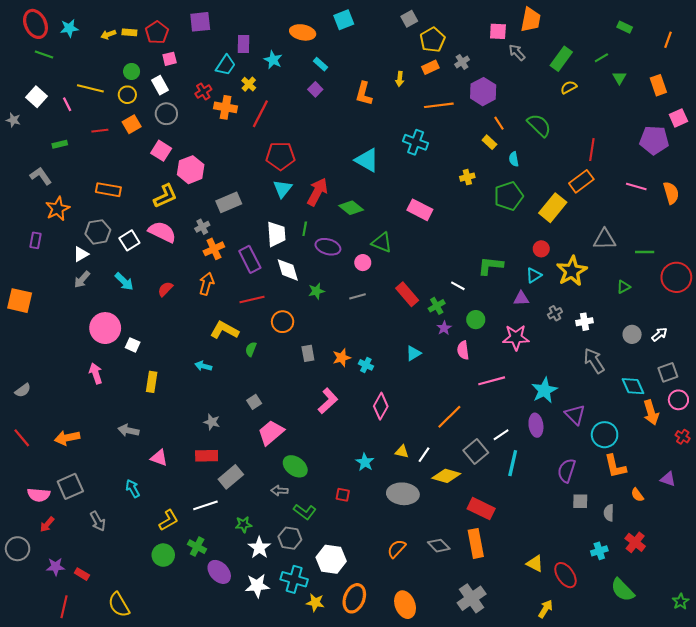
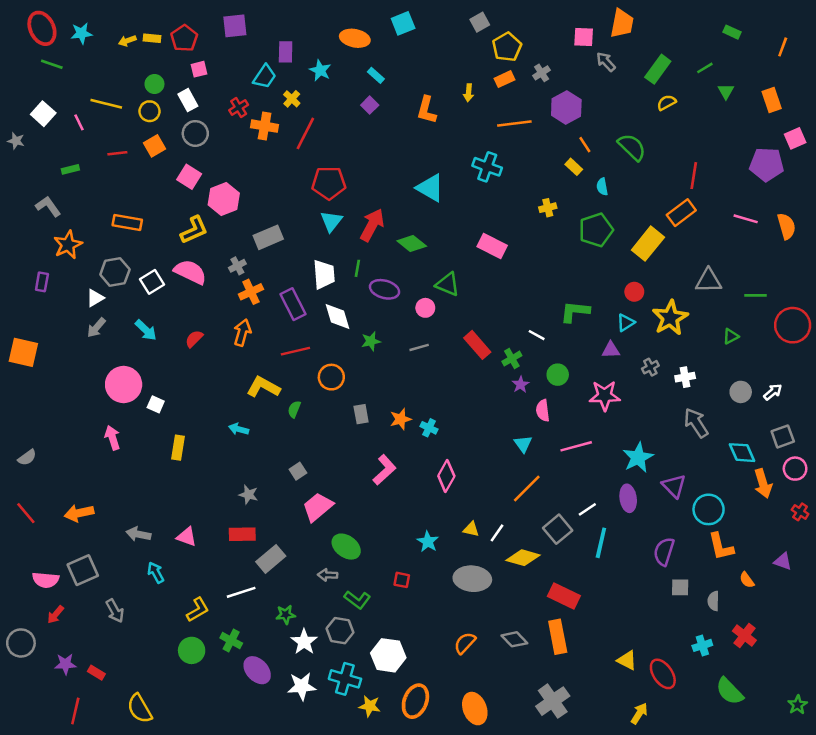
cyan triangle: (413, 353) -> (523, 444), moved, turned -35
gray arrow: (128, 430) -> (138, 534), moved

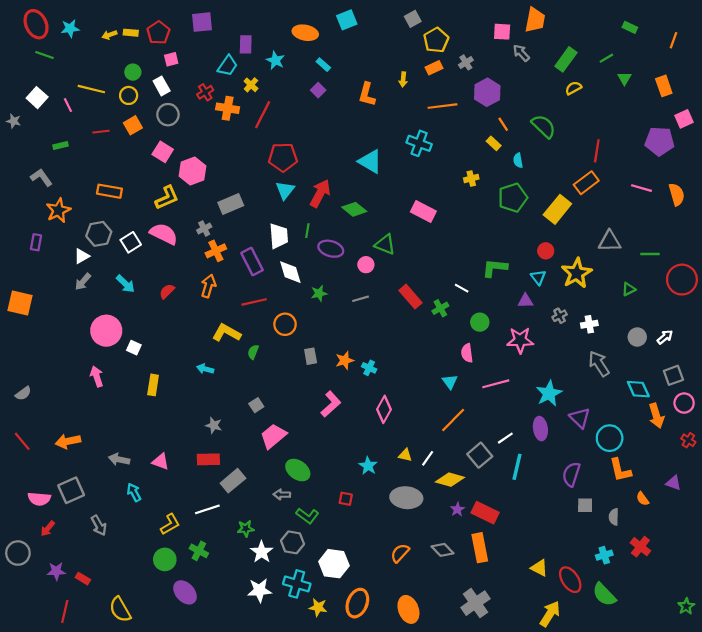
cyan triangle: (626, 323) -> (538, 277), turned -35
purple star: (521, 385) -> (457, 509), moved
purple ellipse: (257, 670) -> (185, 592), moved
green semicircle: (730, 691) -> (604, 595), moved
yellow arrow: (639, 713) -> (550, 614), size x1.4

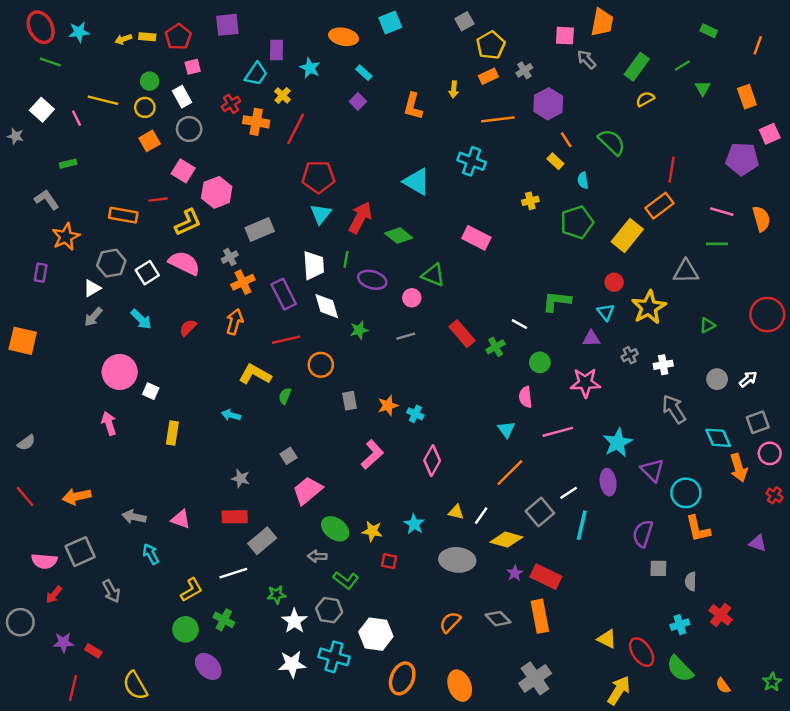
red line: (101, 132) -> (158, 200), moved
green line: (650, 254) -> (717, 244), moved
orange semicircle: (643, 499) -> (723, 686), moved
yellow star: (318, 607) -> (372, 531), moved

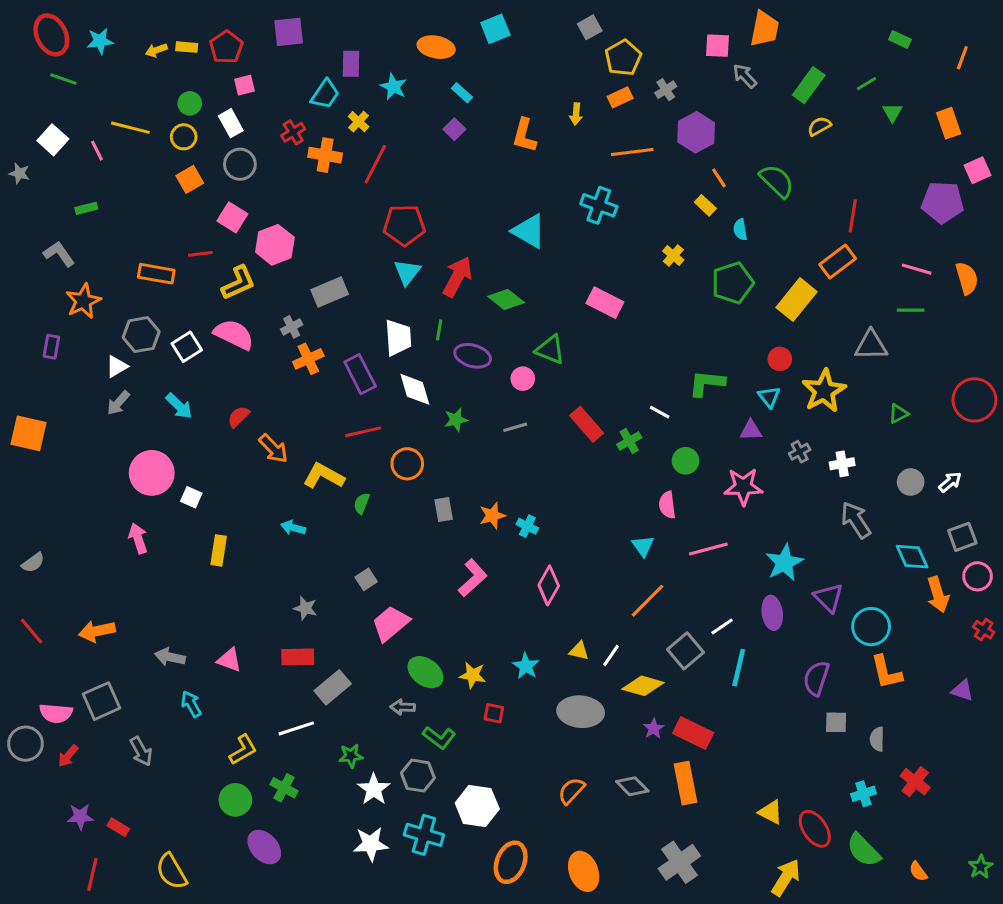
yellow cross: (530, 201) -> (673, 255), turned -35
orange arrow: (235, 322) -> (273, 449), moved, turned 120
gray circle: (20, 622) -> (25, 744), moved

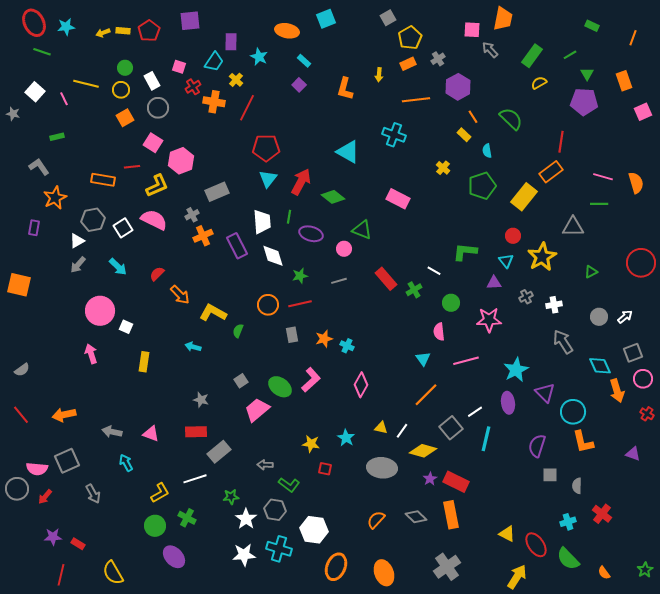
pink square: (244, 85) -> (179, 67), moved, turned 32
purple pentagon: (943, 202) -> (584, 102), moved
red line: (363, 432) -> (300, 304), moved
green ellipse: (425, 672) -> (280, 387), moved

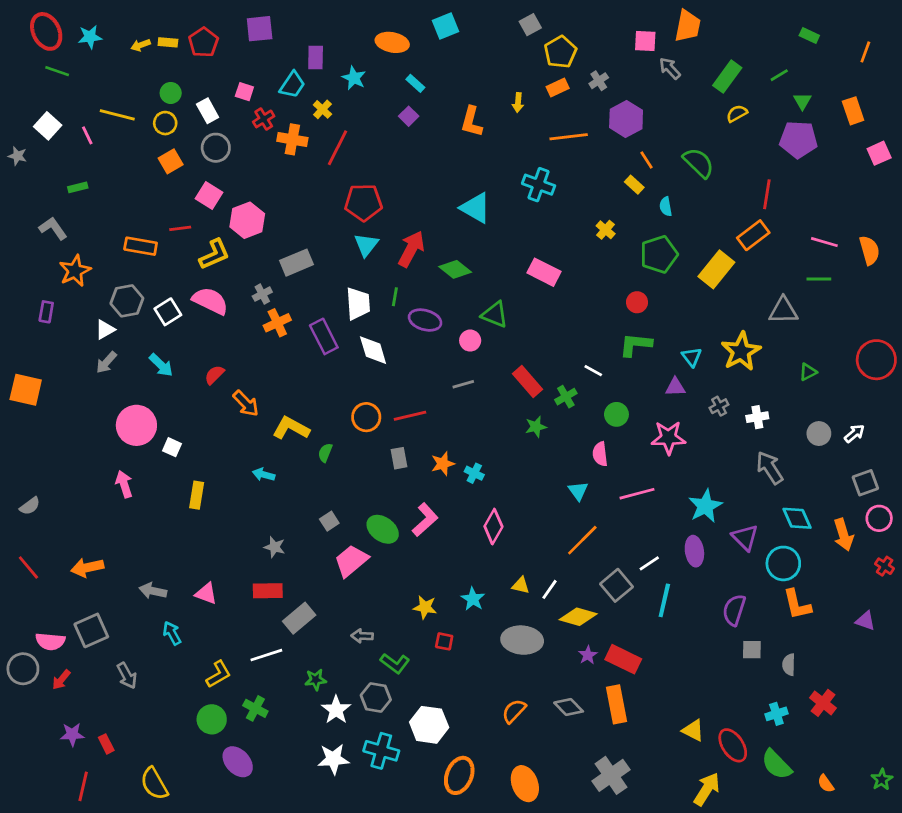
red circle: (513, 236) -> (637, 302), moved
green star: (300, 276) -> (536, 427), moved
cyan diamond: (600, 366) -> (797, 518), moved
red rectangle: (78, 544) -> (106, 744), turned 32

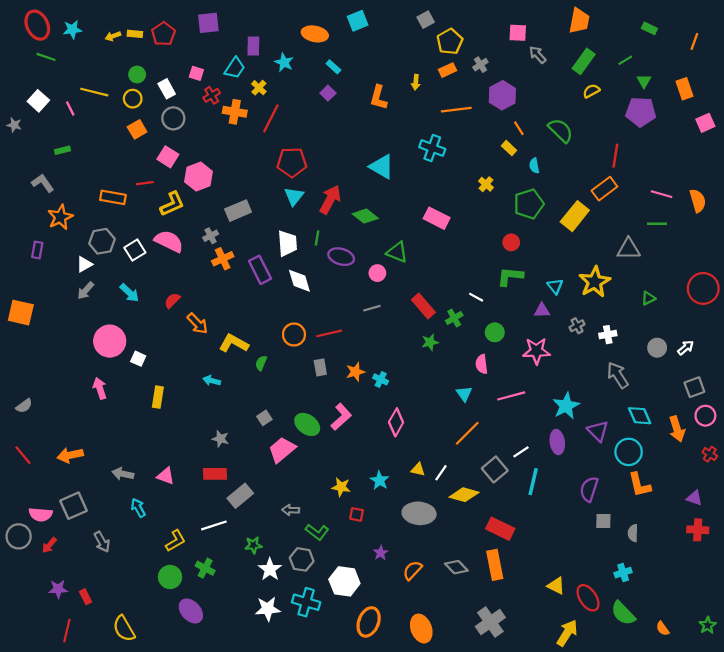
orange trapezoid: (688, 26) -> (579, 21), moved
purple star: (588, 655) -> (381, 553), moved
red cross: (823, 703) -> (698, 530), moved, turned -35

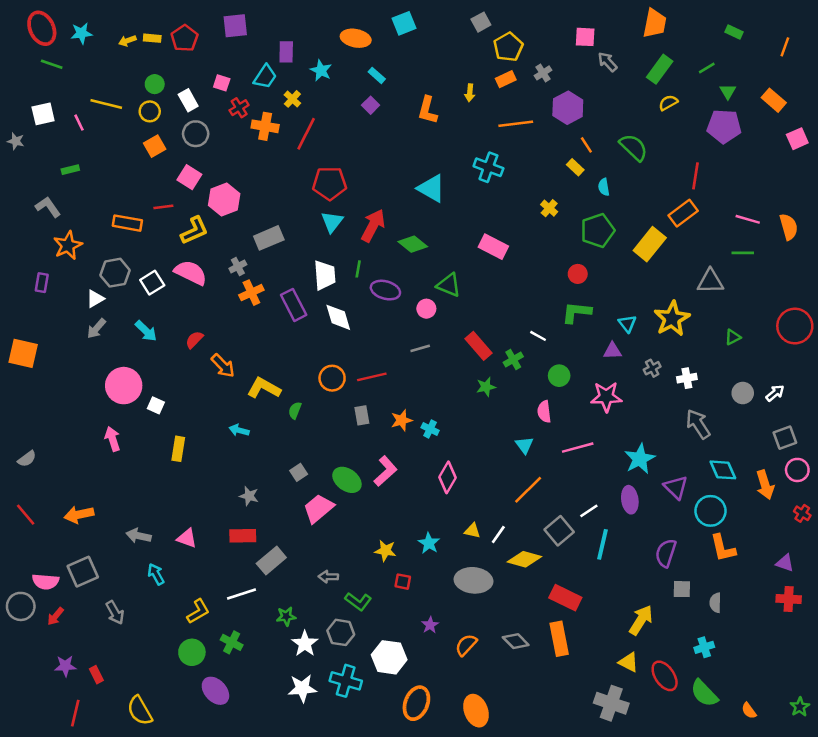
orange rectangle: (685, 89) -> (774, 100), turned -30
white square: (38, 101) -> (43, 114), turned 35
gray cross: (490, 622) -> (611, 703), moved, turned -36
yellow arrow: (567, 633) -> (641, 620), moved

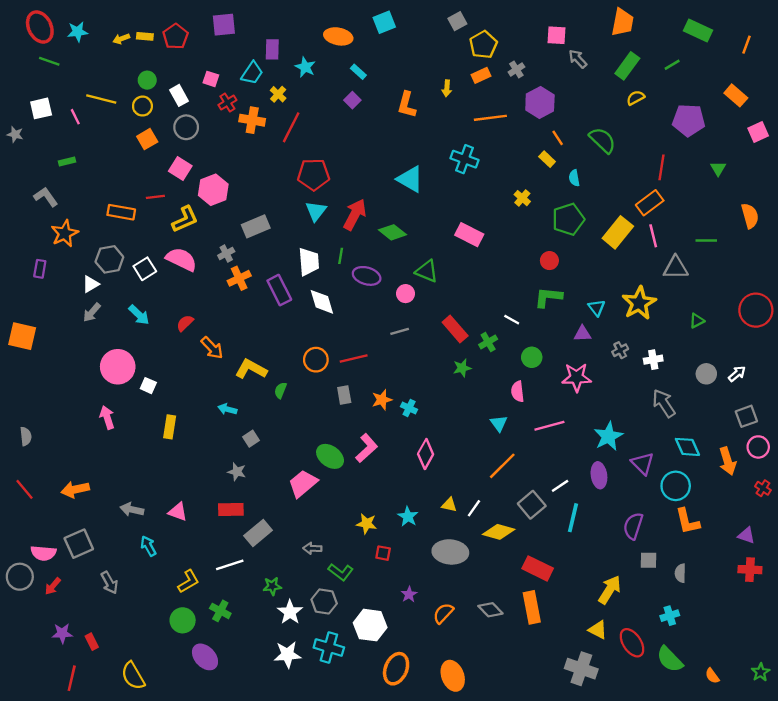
green rectangle: (734, 32) -> (698, 31), size x1.6
green triangle: (728, 92) -> (718, 169), moved
pink line: (748, 219) -> (653, 236), moved, turned 60
gray semicircle: (27, 459) -> (26, 436), turned -60
gray square: (299, 472) -> (251, 439), moved

